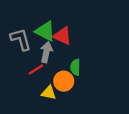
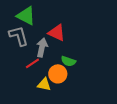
green triangle: (45, 31) -> (26, 16), moved
green semicircle: (75, 67) -> (68, 61), turned -72

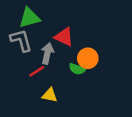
green triangle: (26, 16) -> (29, 18), turned -42
orange circle: (58, 74) -> (88, 58), moved

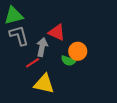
green triangle: (29, 18) -> (14, 16), moved
yellow triangle: (50, 95) -> (44, 84), size x1.5

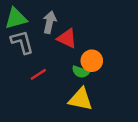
gray arrow: (42, 47) -> (49, 22), moved
yellow triangle: (44, 84) -> (81, 99), moved

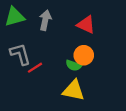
red triangle: (67, 38) -> (86, 25), moved
gray L-shape: (22, 42) -> (20, 54), moved

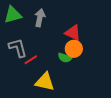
red triangle: (86, 25) -> (73, 33), moved
yellow triangle: (74, 90) -> (45, 82), moved

